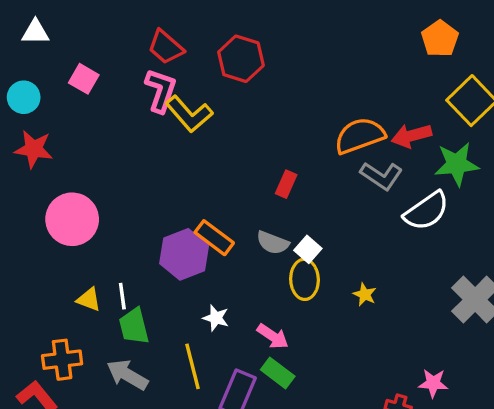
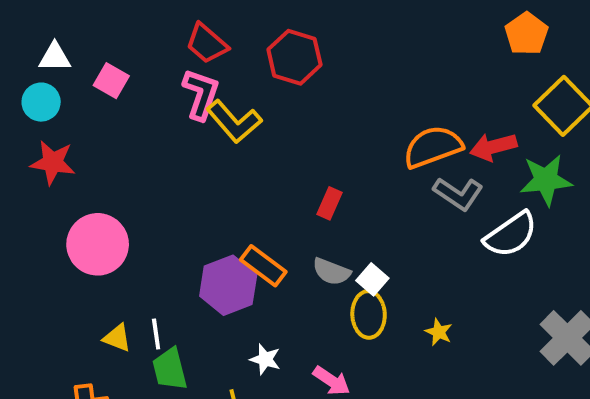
white triangle: (35, 32) -> (55, 57), moved
red rectangle: (286, 184) -> (330, 203), moved

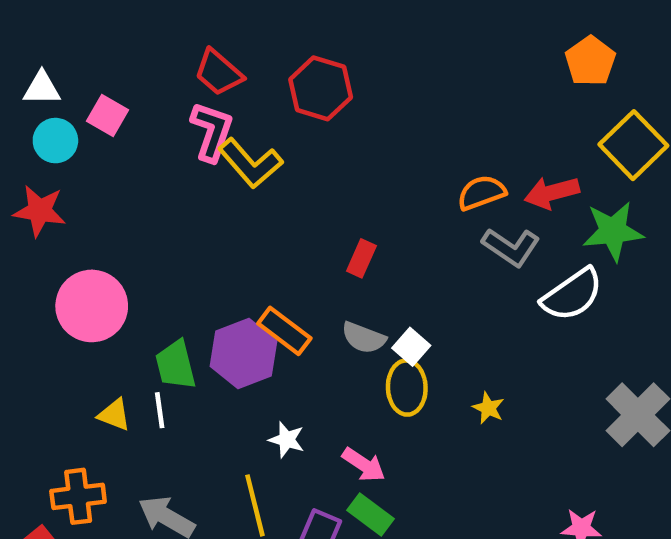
cyan circle: (41, 102) -> (55, 141), moved
orange semicircle: (433, 147) -> (482, 193), size x0.7
green trapezoid: (170, 369) -> (176, 365), moved

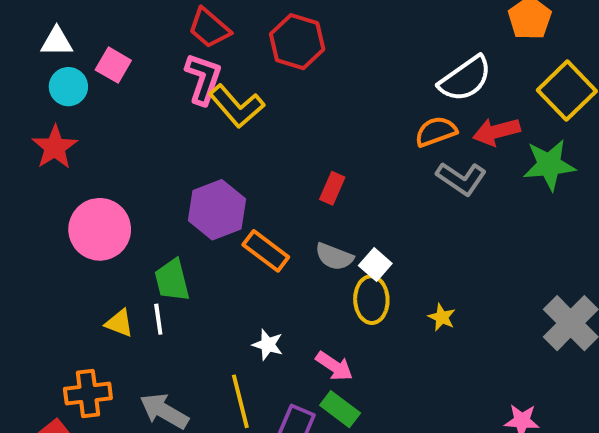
red star: (40, 211) -> (55, 147), turned 30
white semicircle: (572, 295) -> (465, 79), moved
purple hexagon: (244, 354) -> (217, 210), moved

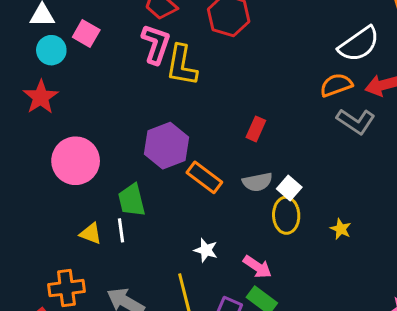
yellow L-shape: (237, 106) -> (182, 65), turned 51
gray semicircle: (334, 257) -> (257, 182), turned -32

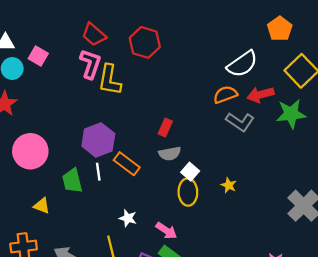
gray semicircle: (257, 182) -> (170, 154), moved
yellow star: (341, 229) -> (229, 185), moved
white line: (121, 230) -> (98, 172), moved

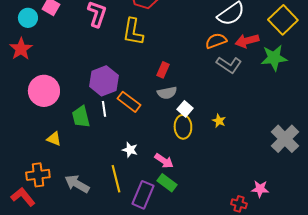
yellow L-shape: (110, 80) -> (133, 32), moved

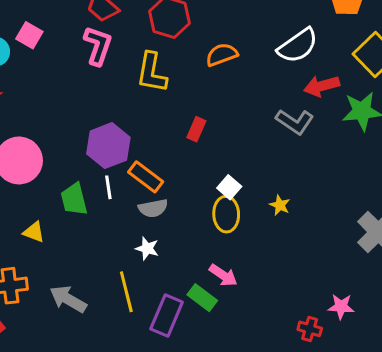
orange semicircle: (216, 41) -> (222, 55), moved
gray semicircle: (167, 93) -> (153, 208), moved
pink arrow: (164, 161) -> (223, 275), moved

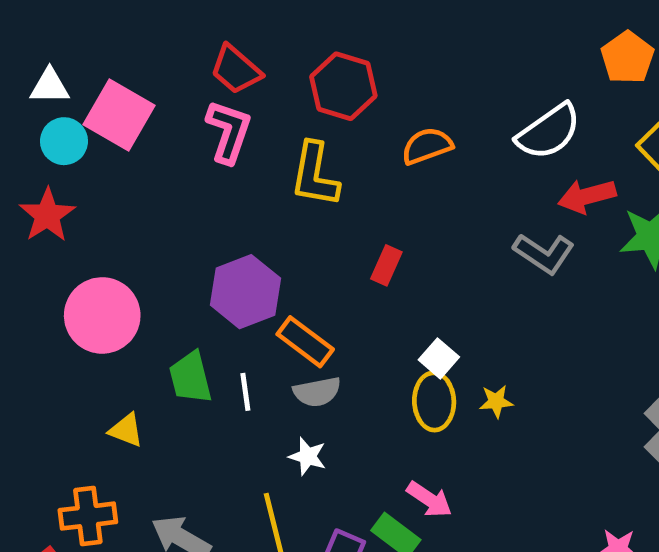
pink square: (29, 35) -> (119, 115), size x1.6
white line: (108, 187) -> (245, 392), moved
yellow star: (280, 205) -> (496, 401), moved, turned -30

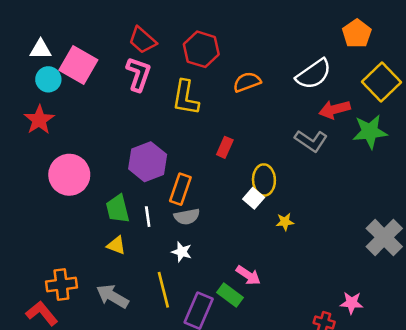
orange rectangle: (305, 342) -> (180, 189), turned 72
yellow ellipse: (434, 401) -> (264, 180), moved
yellow triangle: (126, 430) -> (116, 245), moved

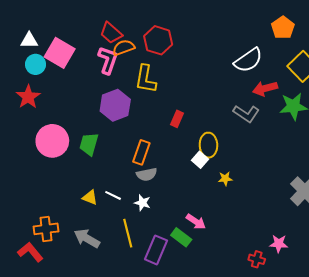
orange semicircle: (247, 82) -> (124, 48), moved
purple hexagon: (148, 162) -> (115, 105), moved
green trapezoid: (118, 209) -> (89, 144), moved, turned 30
white line: (148, 217) -> (113, 195), moved, turned -56

